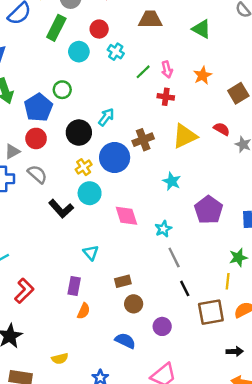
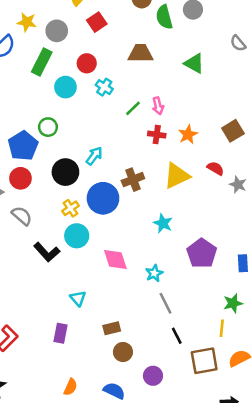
orange star: (203, 75) -> (188, 135), moved
orange semicircle: (84, 311) -> (70, 387), moved

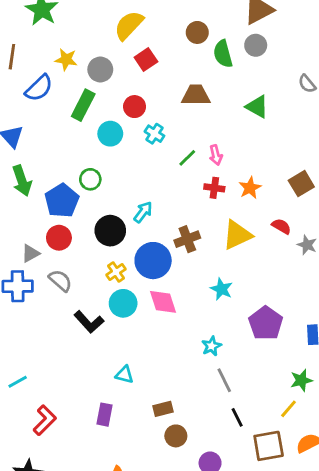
pink diamond: (115, 260) -> (163, 302), moved
cyan triangle: (78, 298) -> (125, 375), turned -35
yellow line: (222, 328) -> (288, 409), turned 35

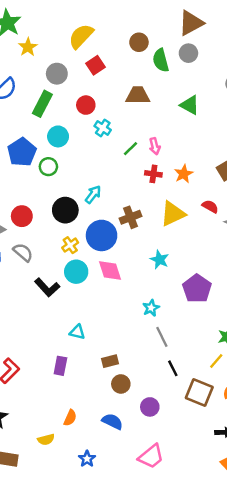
yellow star: (66, 60) -> (28, 47), moved, turned 30
cyan circle: (110, 134) -> (58, 136), moved
blue pentagon: (62, 201) -> (22, 152), moved
brown square: (269, 446) -> (199, 392), turned 32

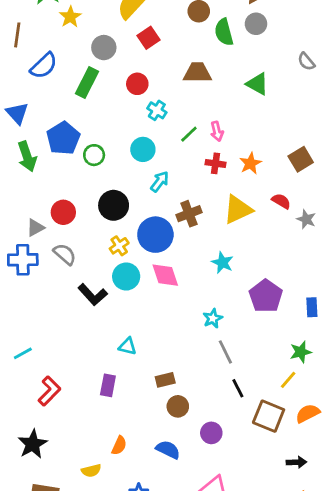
cyan circle: (58, 136) -> (143, 149), moved
cyan arrow: (93, 194) -> (160, 182), moved

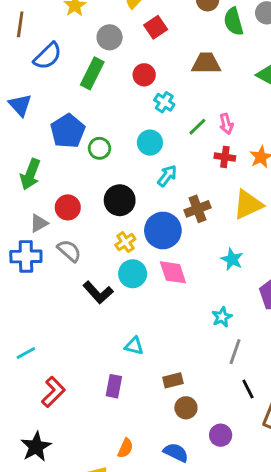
green arrow: (27, 156) -> (30, 174), moved, turned 40
gray line: (225, 352) -> (235, 352), turned 45

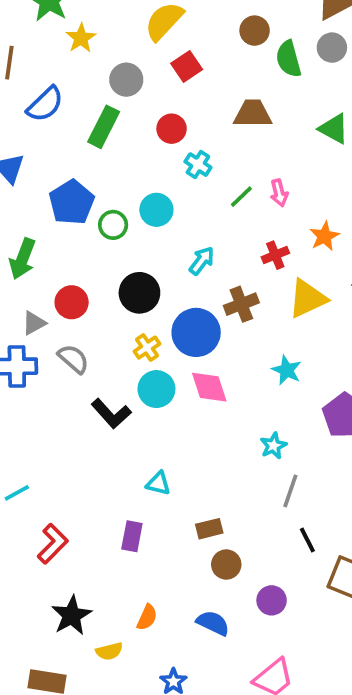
cyan circle: (150, 143) -> (156, 210), moved
red cross: (225, 157) -> (275, 255), moved, turned -30
black star: (36, 447) -> (72, 615), moved

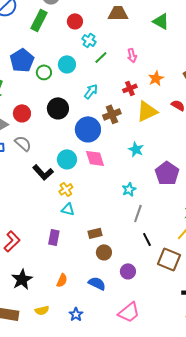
green line: (241, 197) -> (101, 57), moved
yellow cross: (147, 348) -> (66, 189), moved
yellow semicircle: (109, 651) -> (42, 310), moved

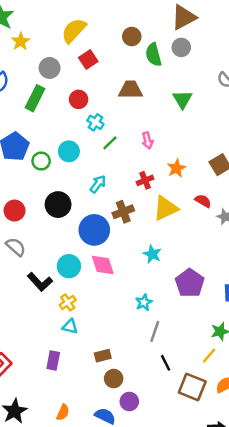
green triangle: (161, 21) -> (182, 99), turned 30
purple circle: (128, 271) -> (129, 402), moved

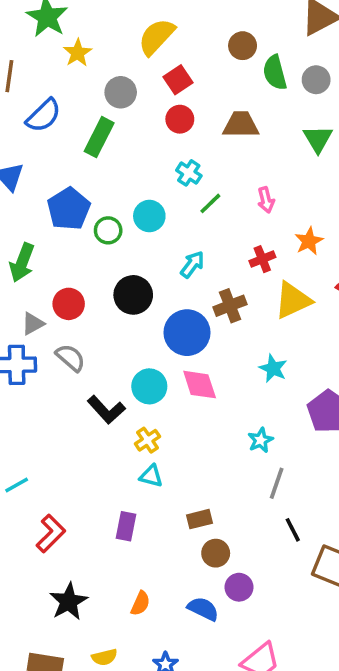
gray circle: (181, 47) -> (316, 80), moved
red circle: (79, 99) -> (180, 119), moved

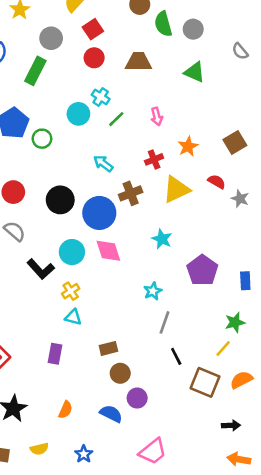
green triangle: (318, 139) -> (194, 72), turned -35
cyan circle: (149, 216) -> (78, 114), moved
cyan arrow: (192, 264) -> (103, 163), turned -90
black circle: (133, 295) -> (60, 200), moved

